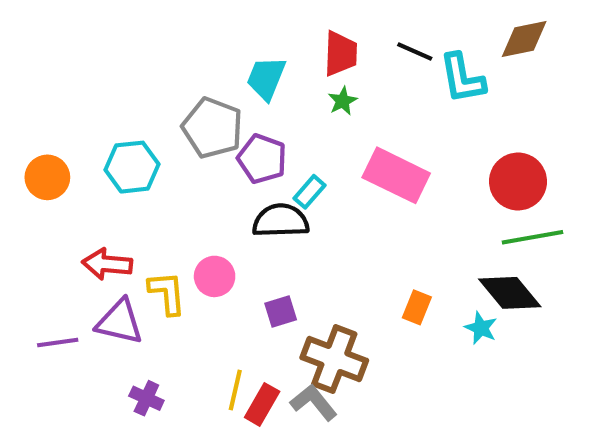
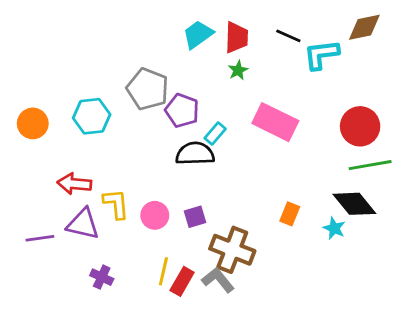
cyan trapezoid: (266, 78) -> (198, 34), moved, turned 32
cyan L-shape: (462, 78) -> (321, 55), turned 93
pink circle: (215, 276) -> (155, 215), moved

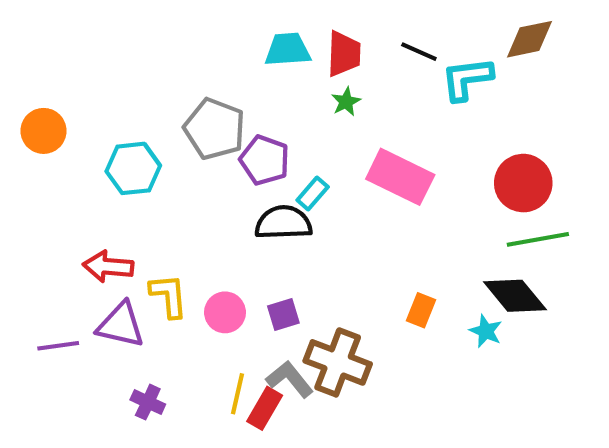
cyan trapezoid: (198, 34) -> (288, 50), turned 32
orange circle: (33, 123) -> (44, 131), moved
gray L-shape: (218, 280) -> (290, 379), moved

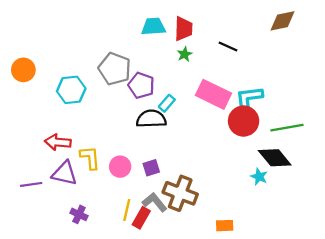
black line: (419, 52) -> (228, 47), moved
cyan L-shape: (467, 79) -> (249, 98), moved
red circle: (523, 183) -> (244, 121), moved
orange rectangle: (421, 310) -> (225, 226), moved, turned 66

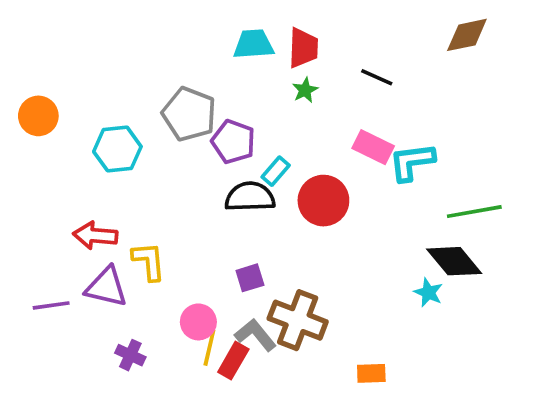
pink rectangle: (214, 94) -> (373, 147), moved, size x0.7
red circle: (244, 121) -> (323, 201), moved
pink circle: (120, 167) -> (198, 322), moved

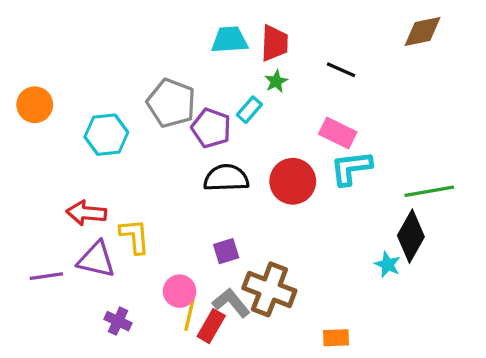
cyan L-shape: (412, 162) -> (351, 168), moved
cyan rectangle: (276, 171) -> (249, 110), moved
black diamond: (454, 261) -> (411, 236), turned 69

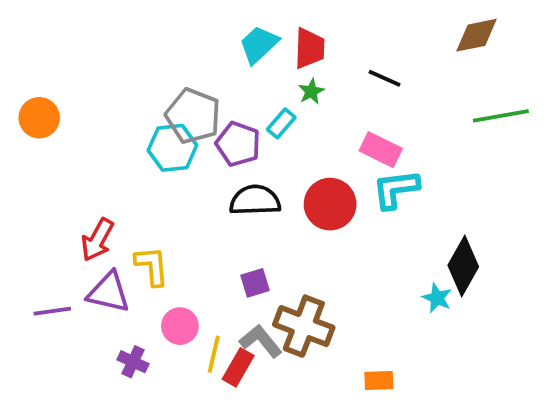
cyan trapezoid: (229, 40) -> (259, 45), turned -39
cyan hexagon: (106, 135) -> (172, 148), moved
green line: (429, 191) -> (501, 116), moved
red arrow: (86, 213) -> (97, 240), turned -66
pink circle: (180, 291) -> (180, 326), moved

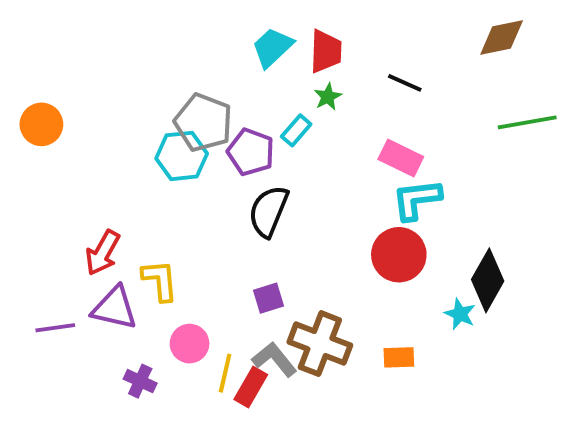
black semicircle: (255, 200) -> (269, 211), turned -66
red circle: (330, 204) -> (399, 255), moved
orange rectangle: (379, 380) -> (399, 357), moved

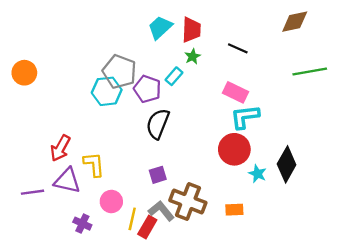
cyan star: (460, 314) -> (258, 174), moved

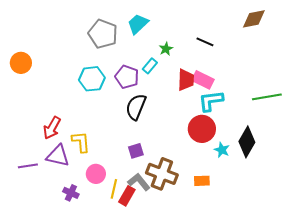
red trapezoid: (191, 30) -> (186, 80), moved
gray pentagon: (119, 72) -> (103, 34), moved
green line: (310, 72) -> (267, 97), moved

